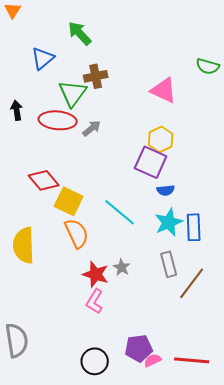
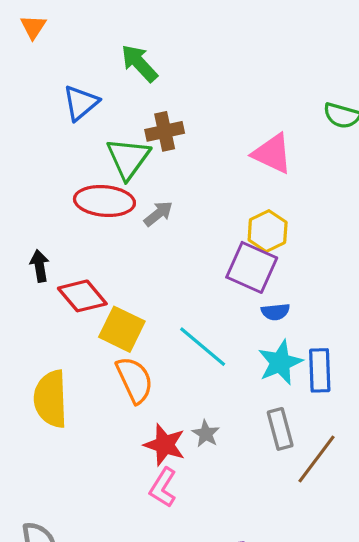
black arrow: (17, 110) -> (40, 266), moved

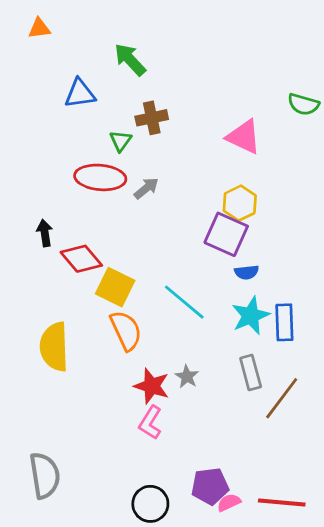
orange triangle: (33, 27) -> (39, 28), turned 50
blue triangle: (81, 103) -> (80, 93), turned 32
green triangle: (128, 158) -> (121, 141), size x0.6

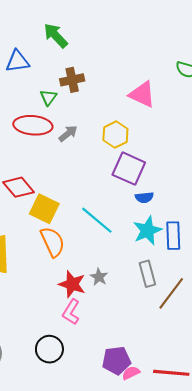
yellow hexagon: (240, 203) -> (115, 135), moved
black circle: (150, 504) -> (49, 349), moved

